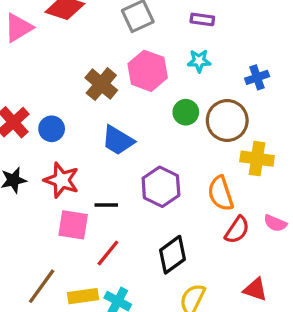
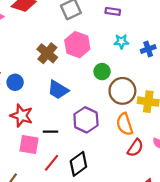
cyan star: (199, 61) -> (121, 41), moved
brown circle: (227, 120) -> (122, 91), moved
black diamond: (173, 255) -> (78, 164), moved

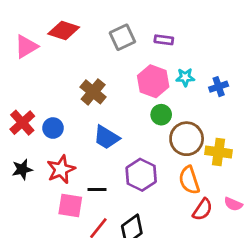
purple rectangle: (113, 11) -> (164, 40), moved
pink hexagon: (77, 45) -> (153, 81), moved
red star: (22, 116) -> (61, 169), turned 30

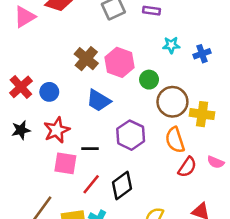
pink hexagon: (153, 81) -> (119, 62), moved

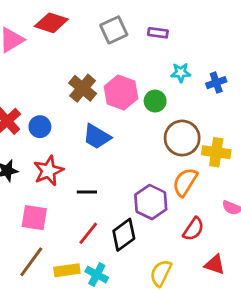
green circle: (149, 80) -> (155, 101), moved
purple hexagon: (131, 135) -> (151, 202), moved
orange semicircle: (175, 140) -> (185, 182), turned 50
pink square: (65, 163) -> (34, 218), moved
red semicircle: (187, 167) -> (193, 229), moved

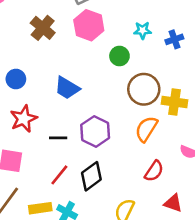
brown cross: (83, 88) -> (43, 28), moved
pink hexagon: (121, 93) -> (89, 25), moved
purple hexagon: (151, 202) -> (95, 131), moved

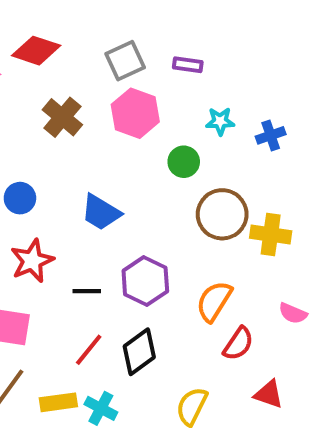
orange semicircle: (146, 129) -> (214, 301), moved

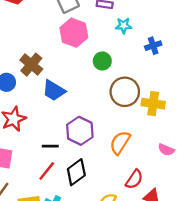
brown cross: (62, 117) -> (31, 65), moved
cyan star: (220, 121) -> (124, 26), moved
black line: (87, 291) -> (50, 146), moved
red semicircle: (238, 344) -> (134, 179), moved

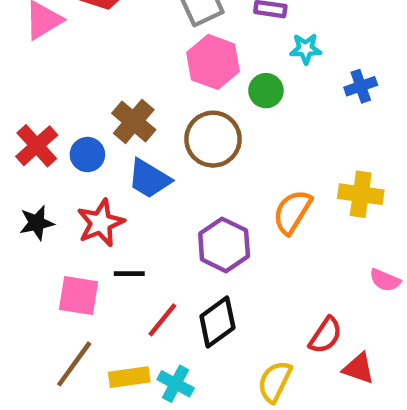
green circle: (102, 61) -> (266, 91), moved
blue trapezoid: (54, 91) -> (149, 179), moved
brown circle: (125, 92) -> (213, 139), moved
orange semicircle: (120, 143) -> (292, 212), moved
black line: (50, 146) -> (129, 274), moved

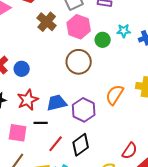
cyan star: (306, 49) -> (124, 31), moved
brown cross: (134, 121) -> (47, 22), moved
blue trapezoid: (149, 179) -> (57, 103), moved, turned 135

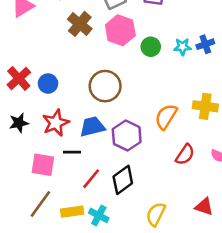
cyan star: (124, 31) -> (182, 47), moved
brown circle: (79, 62) -> (105, 86), moved
red semicircle: (130, 151) -> (185, 155), moved

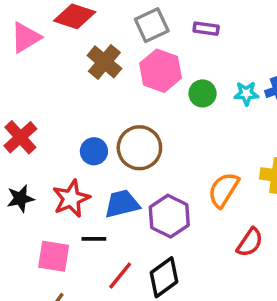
blue circle: (48, 84) -> (94, 151), moved

